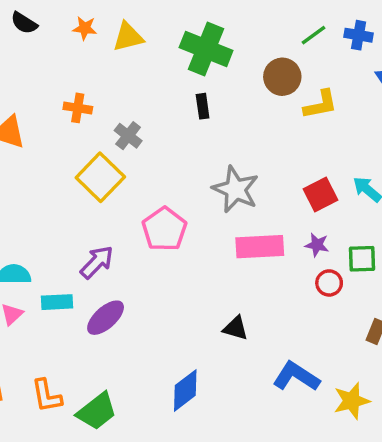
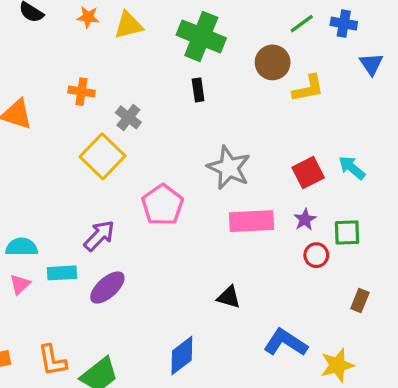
purple star: (317, 245) -> (305, 220), turned 30

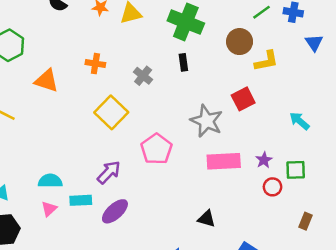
gray cross: (128, 117) -> (143, 76), moved
red square: (308, 173) -> (243, 99), moved

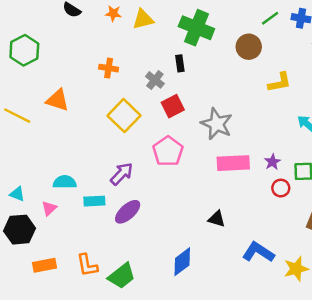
yellow L-shape: (266, 61) -> (280, 82), moved
black rectangle: (183, 62) -> (180, 63), moved
orange triangle: (47, 81) -> (58, 100), moved
red square: (243, 99) -> (173, 106), moved
pink triangle: (49, 209) -> (49, 208), moved

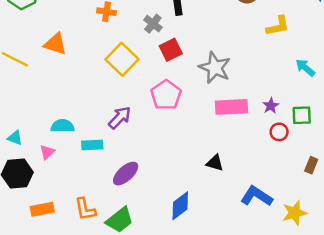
purple ellipse: (128, 212) -> (126, 174), moved

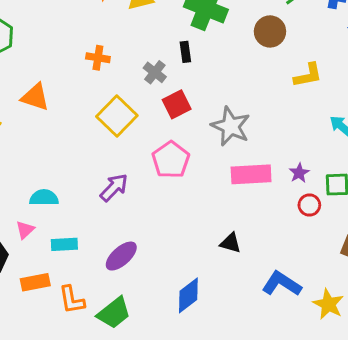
cyan rectangle: (92, 145) -> (64, 244), moved
orange rectangle: (42, 209) -> (35, 282), moved
yellow star: (295, 213) -> (328, 304), turned -30

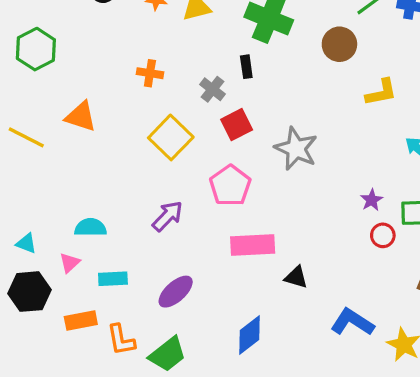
pink rectangle: (251, 174) -> (253, 245), moved

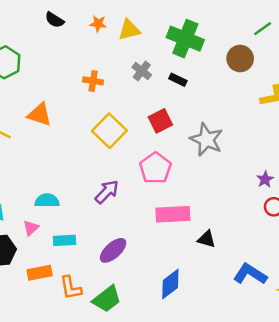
black rectangle: (246, 67) -> (178, 80), moved, turned -56
gray cross: (213, 89) -> (142, 71), moved

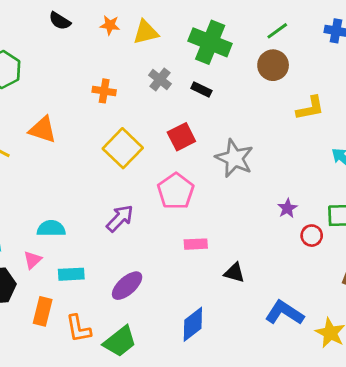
green line: (263, 29) -> (277, 31), moved
purple star: (265, 179) -> (287, 208), moved
pink rectangle: (173, 214) -> (196, 244), size x0.6
orange rectangle: (40, 273) -> (43, 311), turned -65

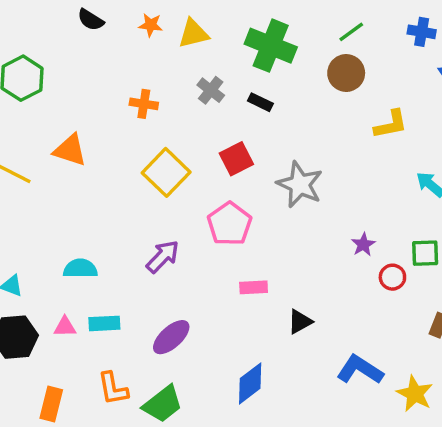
pink triangle: (33, 260) -> (65, 327), moved, turned 42
black triangle: (234, 273) -> (300, 322), turned -45
orange rectangle: (43, 311) -> (51, 404), moved

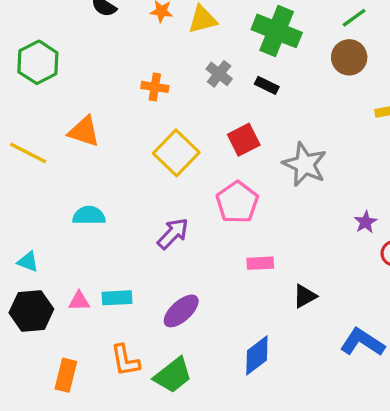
cyan semicircle: (80, 269) -> (89, 215), moved

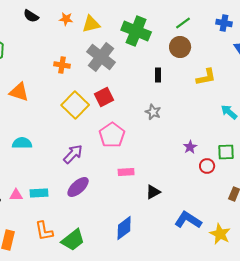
gray cross: (219, 74) -> (101, 57), size x1.8
black rectangle: (267, 85) -> (158, 75), moved, turned 64
red square: (244, 140) -> (104, 97), moved
gray star: (305, 164) -> (153, 112), size x0.6
purple ellipse: (181, 311) -> (78, 187), moved

